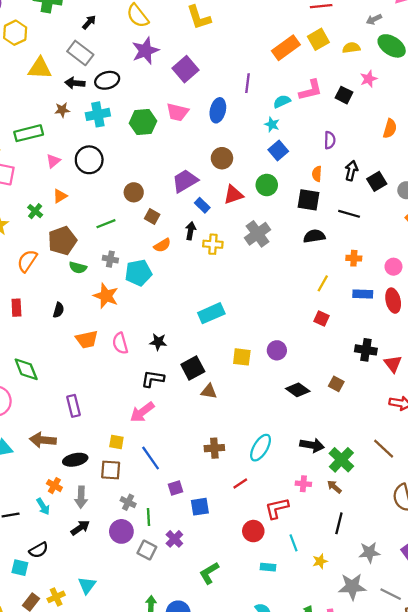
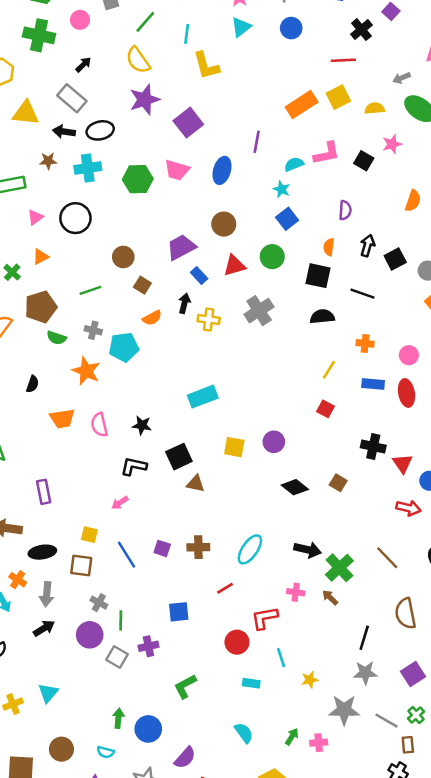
pink arrow: (142, 412) -> (120, 503), size x0.6
purple square: (176, 488) -> (162, 548), moved, turned 32
black line: (339, 523) -> (364, 638), moved
purple cross: (174, 539) -> (148, 646), turned 30

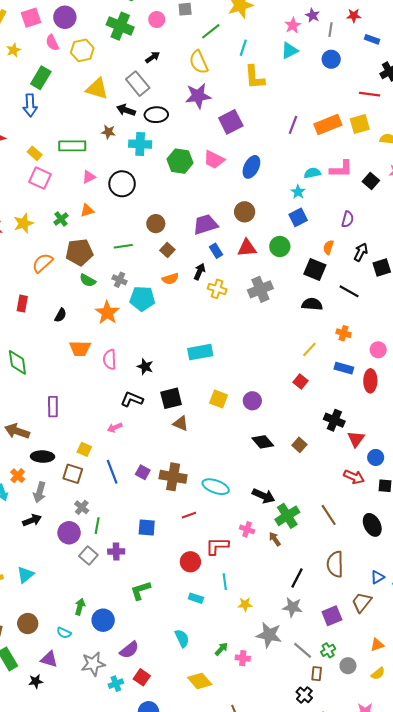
purple line: (257, 142) -> (293, 125), moved
brown cross: (198, 547) -> (173, 477), size x1.4
cyan ellipse: (250, 549) -> (216, 487), turned 65

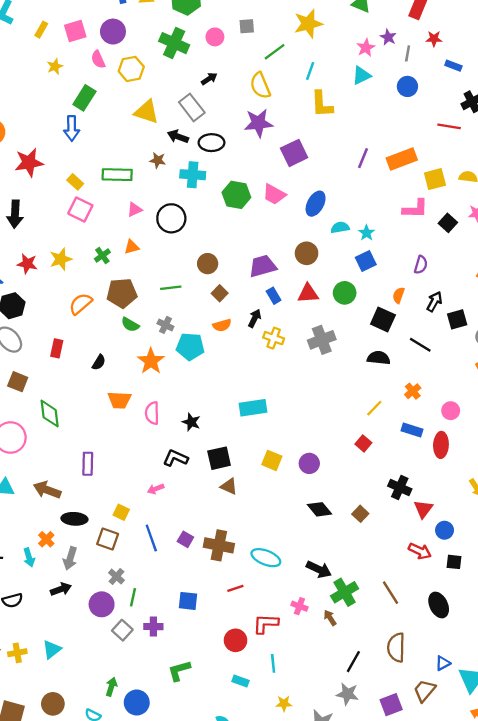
yellow square: (360, 124) -> (435, 179), moved
cyan semicircle: (312, 173) -> (340, 228), moved
orange cross: (344, 333) -> (413, 391), turned 32
yellow star: (245, 604) -> (284, 703), moved

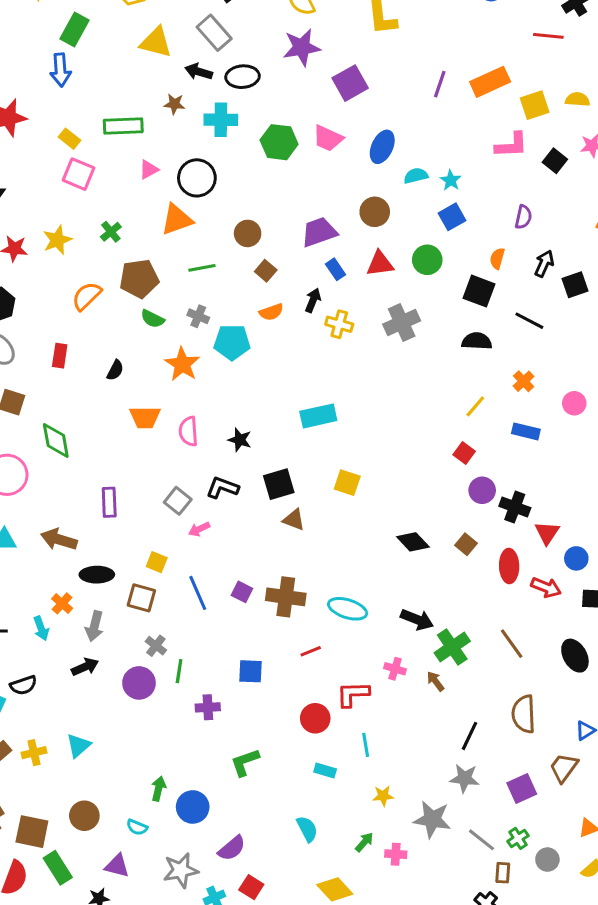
orange triangle: (132, 247) -> (177, 220), moved, size x1.6
red ellipse: (441, 445) -> (509, 566), moved
purple circle: (309, 463) -> (482, 490), moved
gray square: (122, 630) -> (178, 501), moved

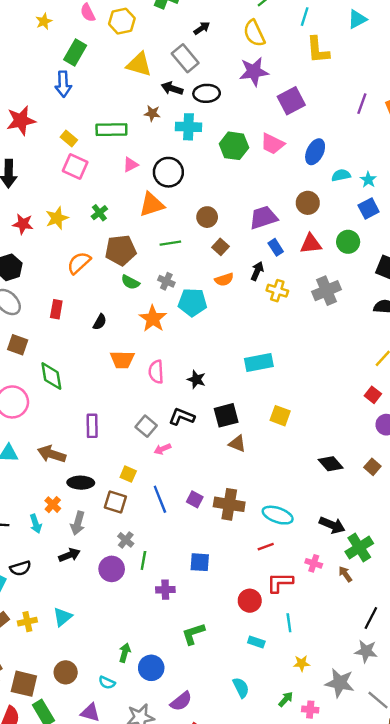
red line: (311, 651) -> (266, 547), moved

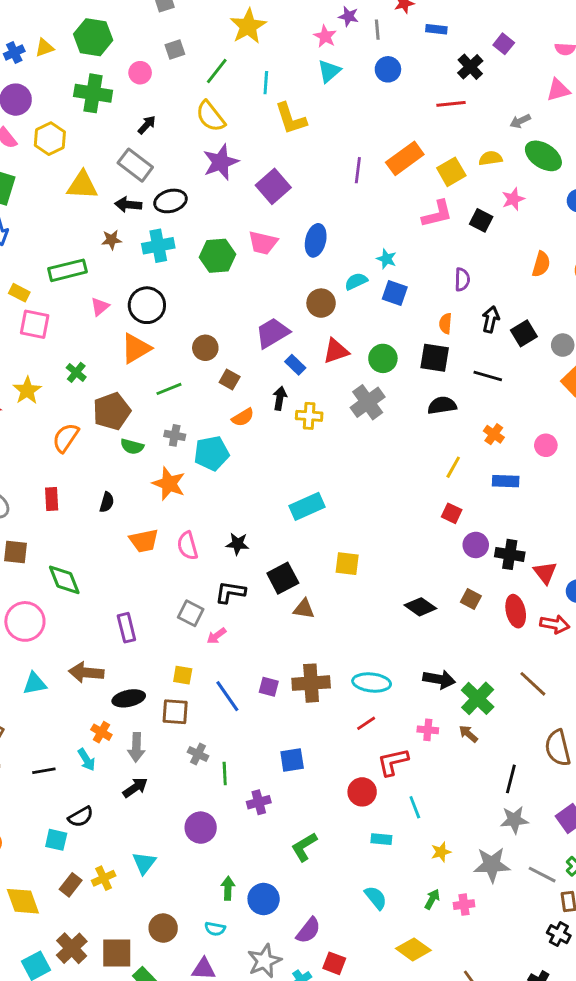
cyan semicircle: (341, 175) -> (356, 281), moved
blue square: (369, 208) -> (395, 293), turned -30
green circle: (348, 242) -> (383, 358), moved
purple circle: (112, 569) -> (201, 828), moved

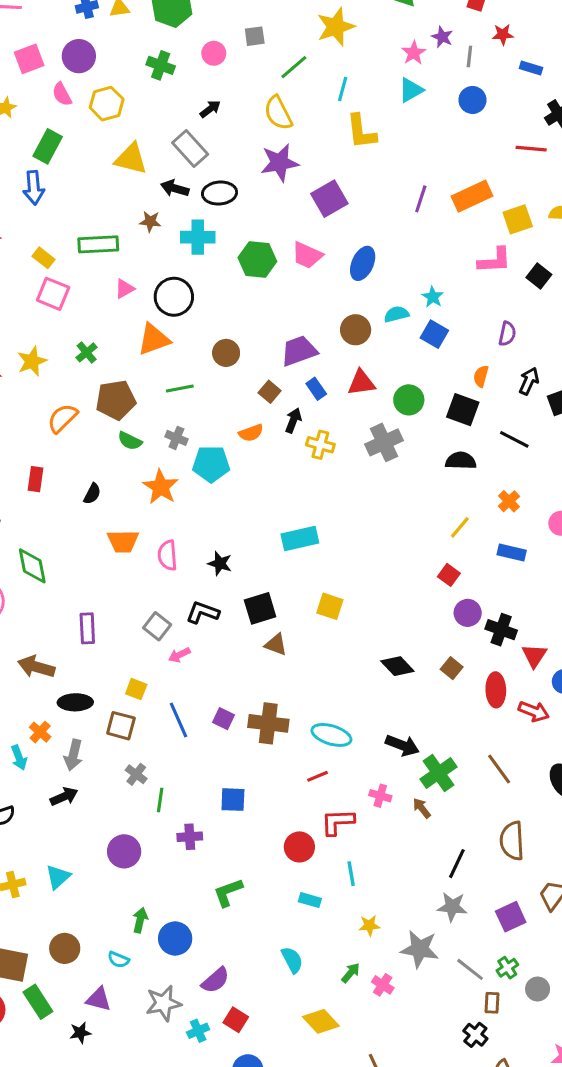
green cross: (93, 93) -> (161, 65), size x0.7
brown square: (230, 379) -> (270, 392), moved
pink cross: (464, 905) -> (383, 985), turned 30

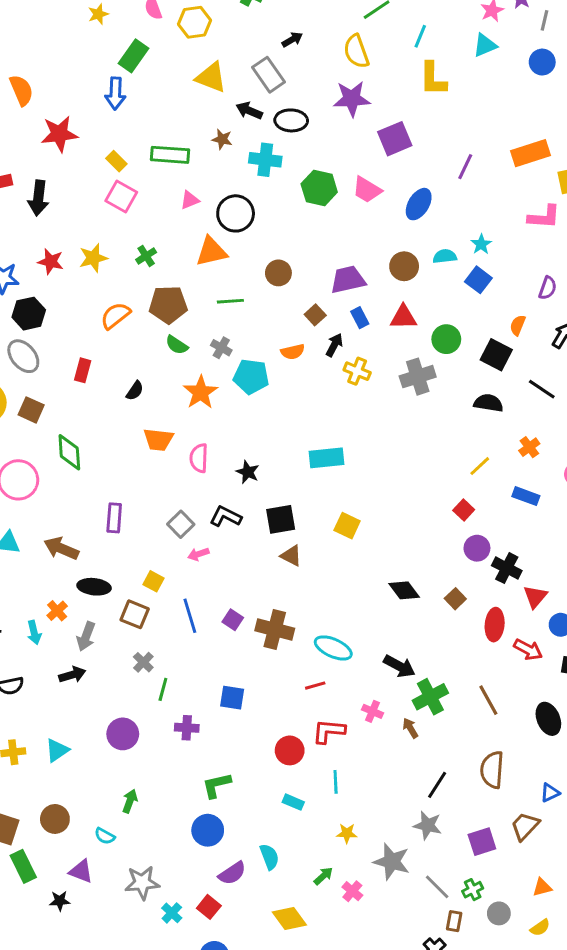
purple line: (421, 199) -> (465, 167), moved
blue circle: (175, 939) -> (208, 830), moved
purple semicircle: (215, 980) -> (232, 873), moved
cyan cross: (198, 1031) -> (172, 913), turned -30

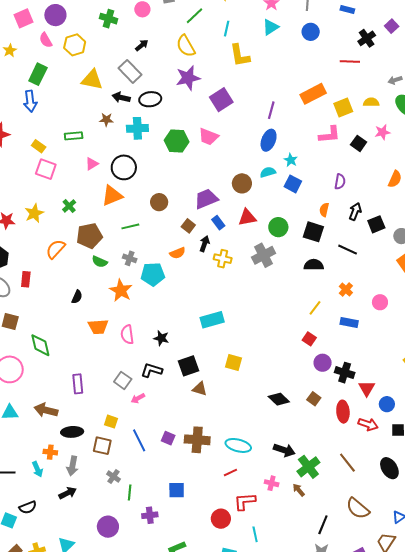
green rectangle: (170, 155) -> (74, 136), size x0.7
blue ellipse: (419, 204) -> (269, 140), moved
red rectangle: (83, 370) -> (26, 279), moved
orange cross: (57, 611) -> (50, 452), turned -32
brown semicircle: (492, 770) -> (358, 508), turned -45

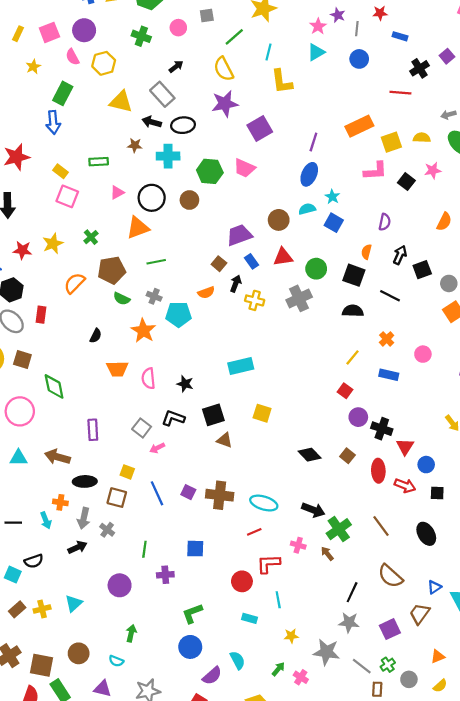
brown circle: (159, 202) -> (189, 200), moved
gray cross: (113, 477) -> (107, 530), moved

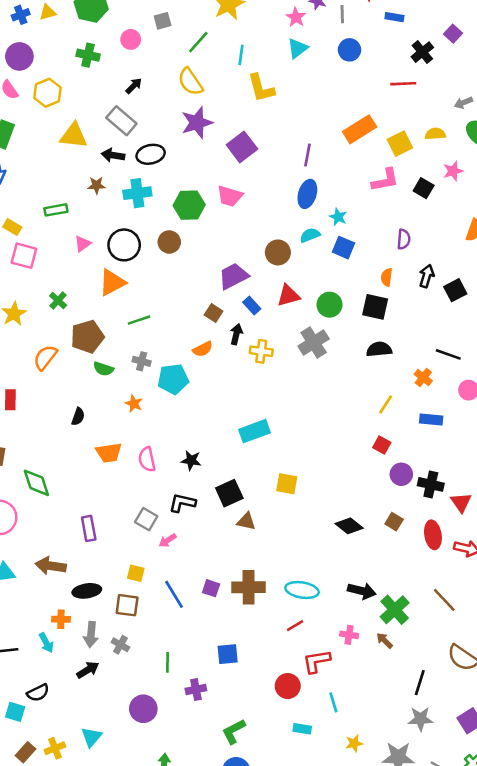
black line: (390, 296) -> (448, 354), moved
orange star: (143, 331) -> (134, 404), size x0.6

